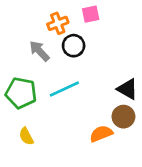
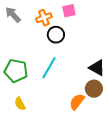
gray arrow: (39, 51) -> (13, 15), moved
cyan line: (64, 89) -> (49, 68), turned -35
orange semicircle: (101, 134) -> (77, 102), turned -30

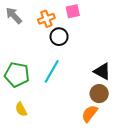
orange semicircle: (77, 102) -> (90, 114), moved

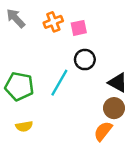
pink square: (73, 11) -> (79, 28), moved
black circle: (59, 37) -> (85, 60), moved
yellow semicircle: (21, 109) -> (24, 126), turned -72

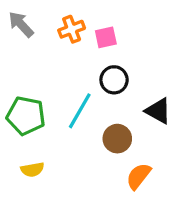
brown circle: (114, 108) -> (117, 139), moved

